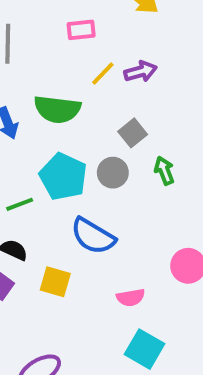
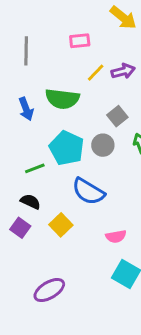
yellow square: (55, 282) -> (61, 225), turned 30

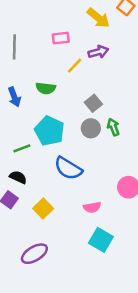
purple arrow: (123, 71) -> (98, 52), moved
green semicircle: (62, 99) -> (46, 88), size x0.7
gray circle: (103, 145) -> (91, 128), moved
yellow square: (61, 225) -> (43, 209), moved

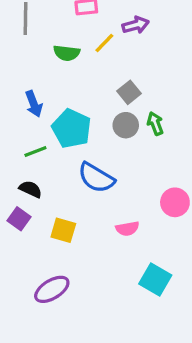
green semicircle: (46, 88) -> (67, 53), moved
blue arrow: (14, 97) -> (34, 104), moved
yellow square: (43, 209) -> (63, 230), turned -30
cyan square: (101, 240) -> (155, 279), moved

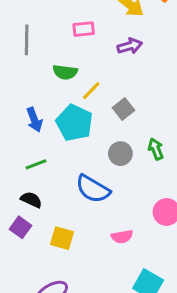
yellow line: (104, 43) -> (91, 91), moved
green arrow: (155, 124) -> (156, 149), moved
gray circle: (126, 125) -> (120, 154), moved
cyan pentagon: (72, 128) -> (74, 123), moved

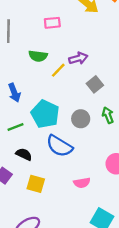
purple arrow: (130, 46) -> (78, 58), moved
gray square: (124, 109) -> (95, 84), moved
cyan pentagon: (74, 123) -> (45, 114), moved
black semicircle: (31, 200) -> (24, 154), moved

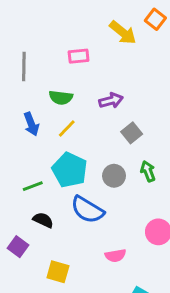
yellow line: (58, 70) -> (67, 129), moved
blue arrow: (14, 93) -> (31, 124), moved
yellow square: (36, 184) -> (58, 272), moved

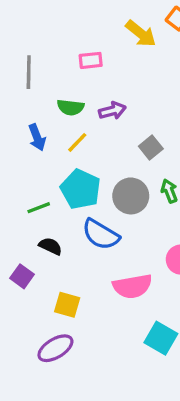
purple arrow: (111, 100) -> (112, 111), moved
gray circle: (114, 176) -> (131, 196), size x1.4
pink semicircle: (115, 256) -> (132, 286), size x1.6

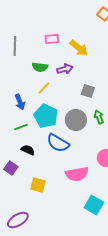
yellow arrow: (141, 34) -> (79, 48), moved
blue arrow: (37, 137) -> (20, 102), moved
gray square: (151, 147) -> (88, 91), turned -32
purple ellipse: (55, 348) -> (18, 220), moved

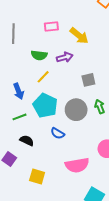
gray square: (88, 91) -> (88, 80), turned -32
blue semicircle: (58, 143) -> (58, 133), size x0.6

